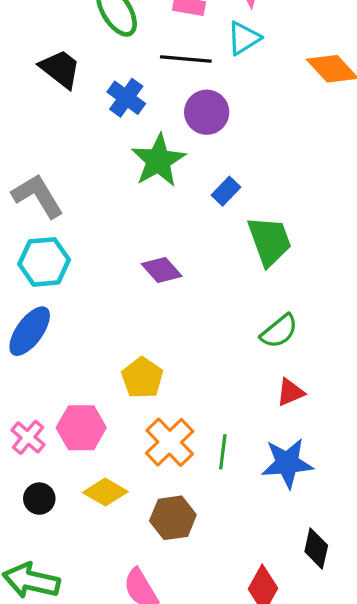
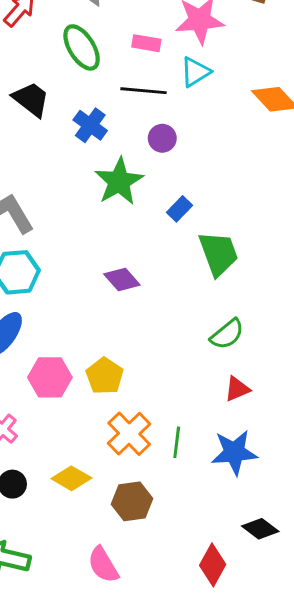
purple circle: (207, 112) -> (162, 138), size x0.7
pink hexagon: (81, 428) -> (50, 377), moved
black diamond: (316, 548) -> (260, 529), turned -66

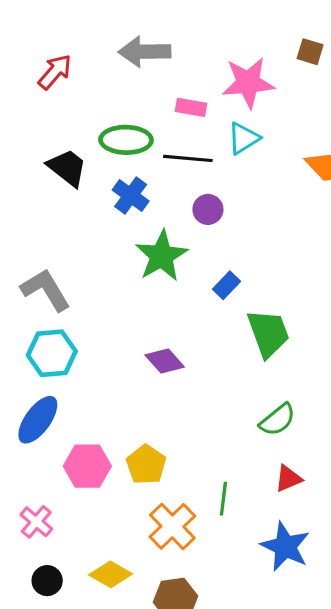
green ellipse: (82, 47) -> (126, 140), moved, turned -57
green line: (177, 442) -> (223, 499), moved
blue star: (234, 452) -> (285, 547), turned 30

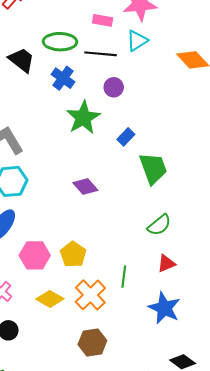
yellow diamond: (111, 574) -> (50, 299), moved

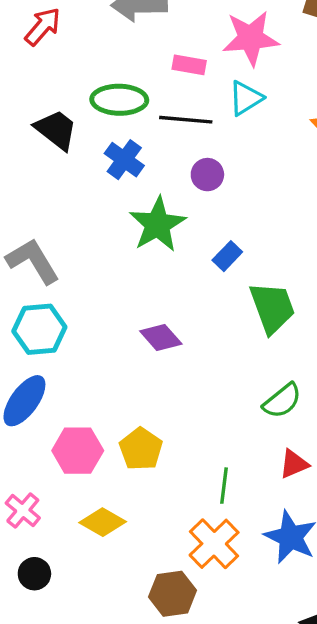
orange cross: (90, 295) -> (214, 544), moved

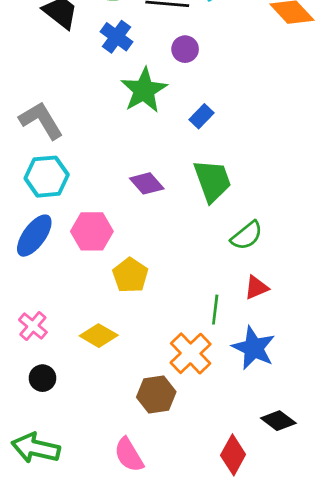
green trapezoid: (272, 308) -> (212, 181), moved
pink hexagon: (78, 451) -> (92, 231), moved
green line: (224, 486) -> (215, 310), moved

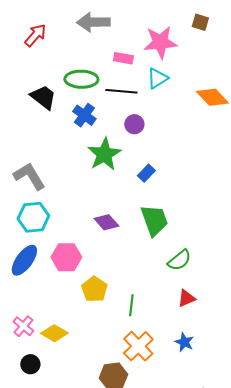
green line: (215, 310) -> (131, 305), moved
yellow diamond: (99, 336) -> (54, 333), moved
blue star: (254, 348) -> (184, 342), size x0.6

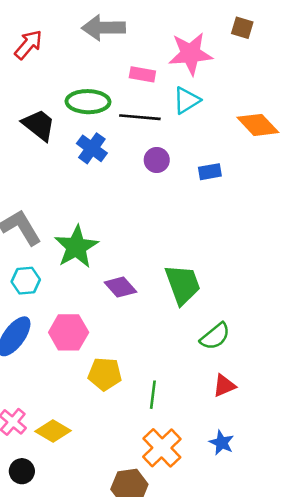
green star: (104, 154) -> (76, 247), moved
blue rectangle: (146, 173) -> (210, 172), moved, turned 36
cyan hexagon: (33, 217) -> (26, 281), size x0.7
yellow pentagon: (94, 289) -> (105, 374), turned -30

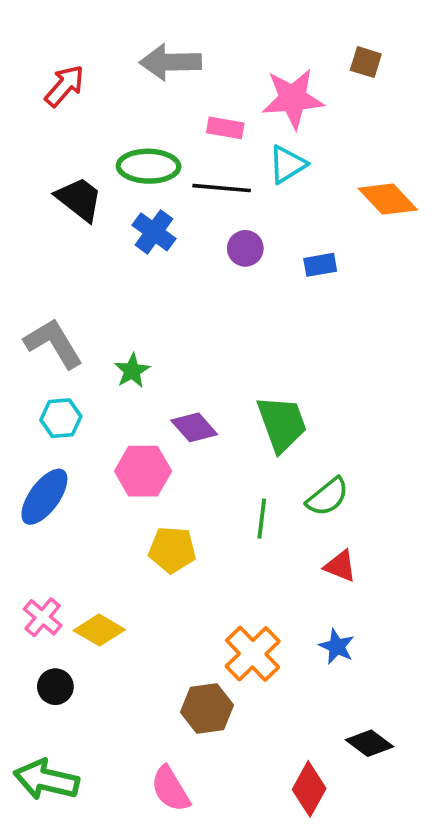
green star: (76, 247) -> (132, 371), size x0.6
pink hexagon: (69, 332) -> (143, 471), moved
red triangle: (224, 386) -> (340, 566), turned 45
green line: (153, 395) -> (262, 519), moved

